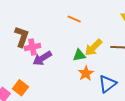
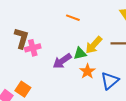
purple arrow: (42, 58) -> (62, 61), moved

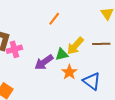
orange line: (73, 18) -> (54, 19), turned -72
blue triangle: (110, 81) -> (92, 81), turned -42

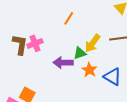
pink cross: (14, 49) -> (35, 43), moved
purple arrow: (44, 62) -> (63, 63), turned 42

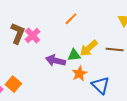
pink cross: (35, 43) -> (32, 36), turned -35

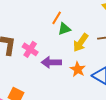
pink cross: (32, 36) -> (30, 49), moved
green triangle: (74, 55) -> (64, 29), moved

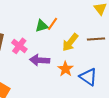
orange line: (57, 18) -> (52, 24), moved
green triangle: (64, 29) -> (42, 26), moved

